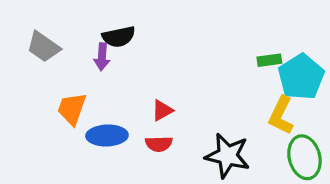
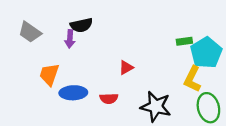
red triangle: (162, 110) -> (126, 68), moved

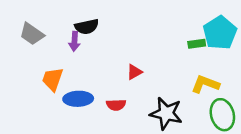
cyan pentagon: (206, 53) -> (220, 33), moved
yellow L-shape: (192, 79) -> (205, 84), turned 85

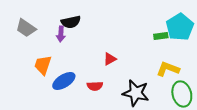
blue ellipse: (78, 99) -> (64, 81), turned -30

